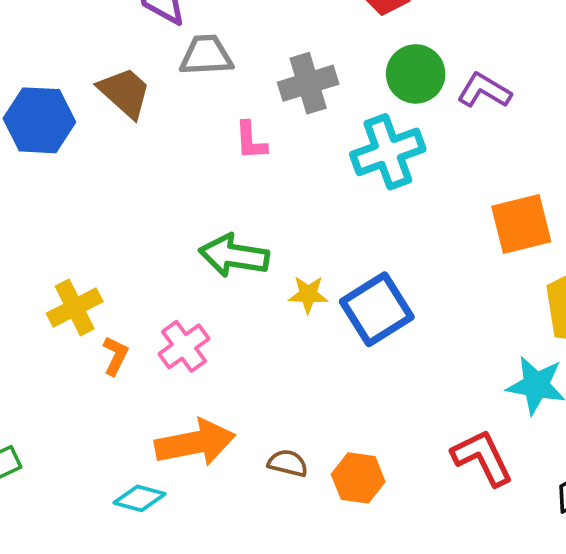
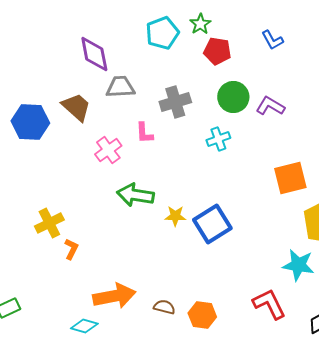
cyan cross: (388, 152) -> (218, 139), size x0.6
pink cross: (184, 346) -> (108, 150), moved

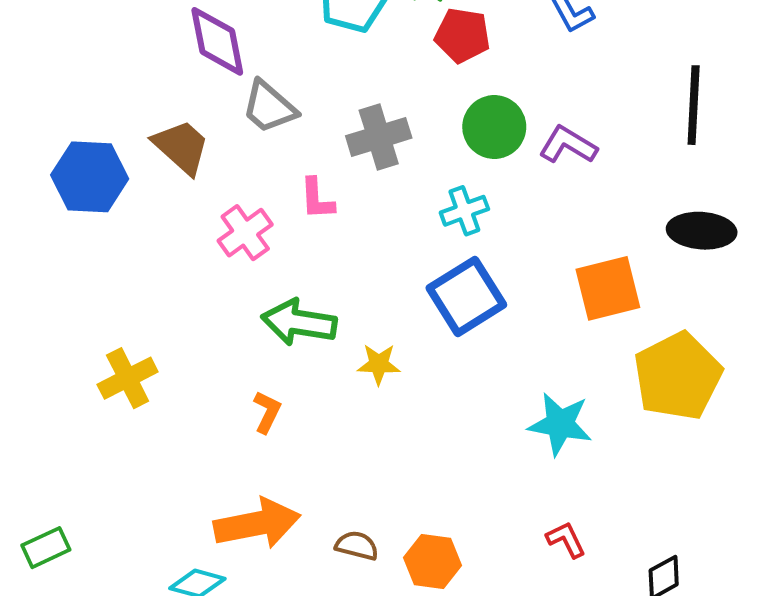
gray trapezoid: (120, 87) -> (269, 107), turned -136
blue square: (212, 224) -> (466, 296), moved
orange L-shape: (71, 249) -> (267, 412), moved
cyan star: (298, 265) -> (560, 424), moved
red L-shape: (269, 304) -> (566, 540), size x0.6

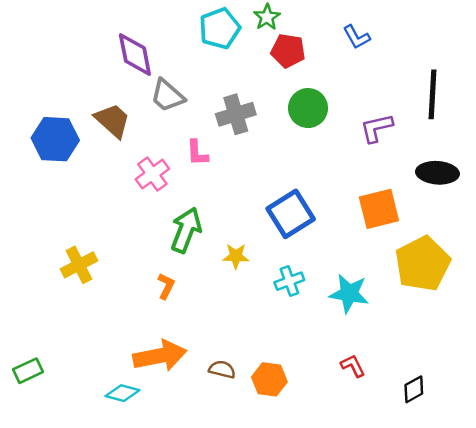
purple L-shape: (568, 145) -> (376, 128), moved, turned -44
cyan cross: (464, 211) -> (289, 281), moved
green arrow: (299, 322) -> (186, 230), turned 102

